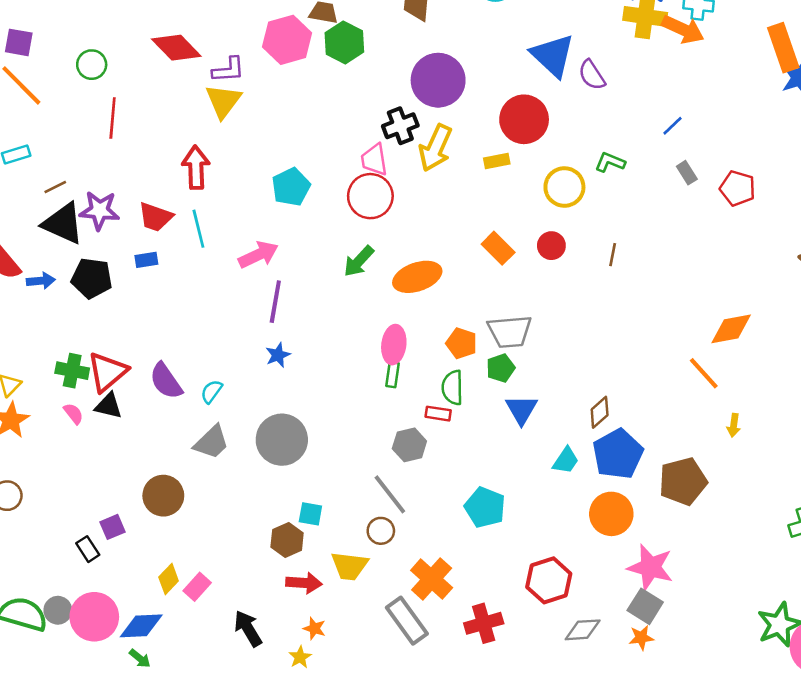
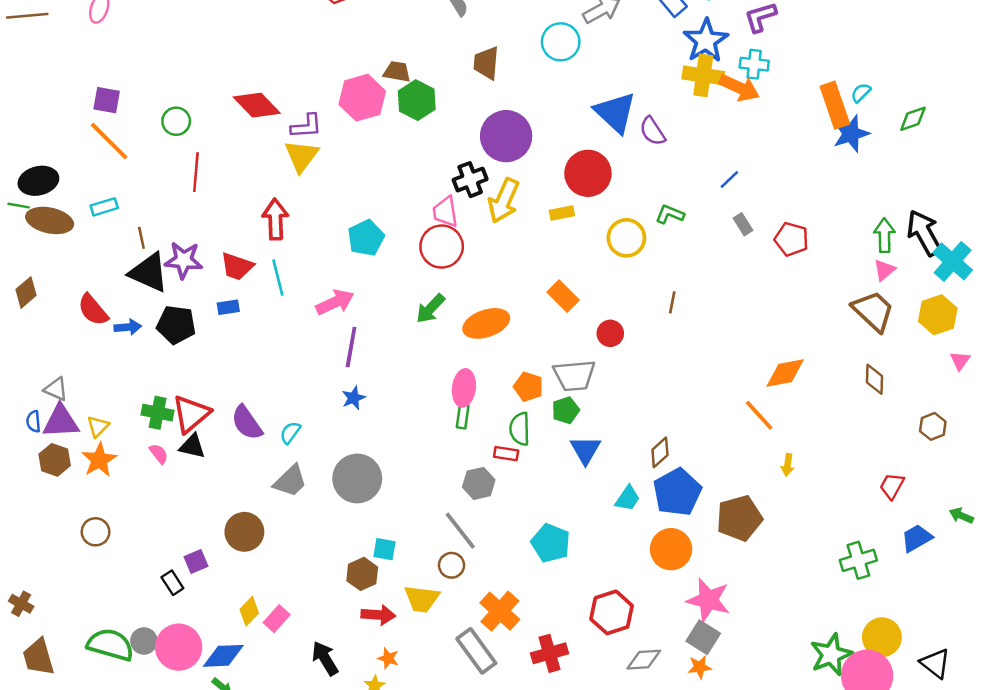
brown line: (55, 187) -> (141, 238), turned -75
red circle: (551, 246) -> (610, 333), moved

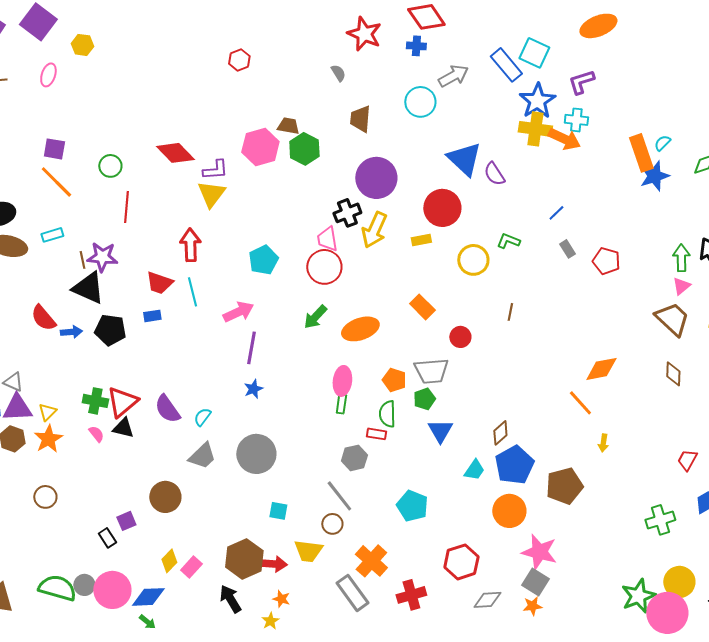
purple star: (184, 260) -> (102, 257), moved
brown hexagon: (362, 574) -> (244, 559), moved, size x1.5

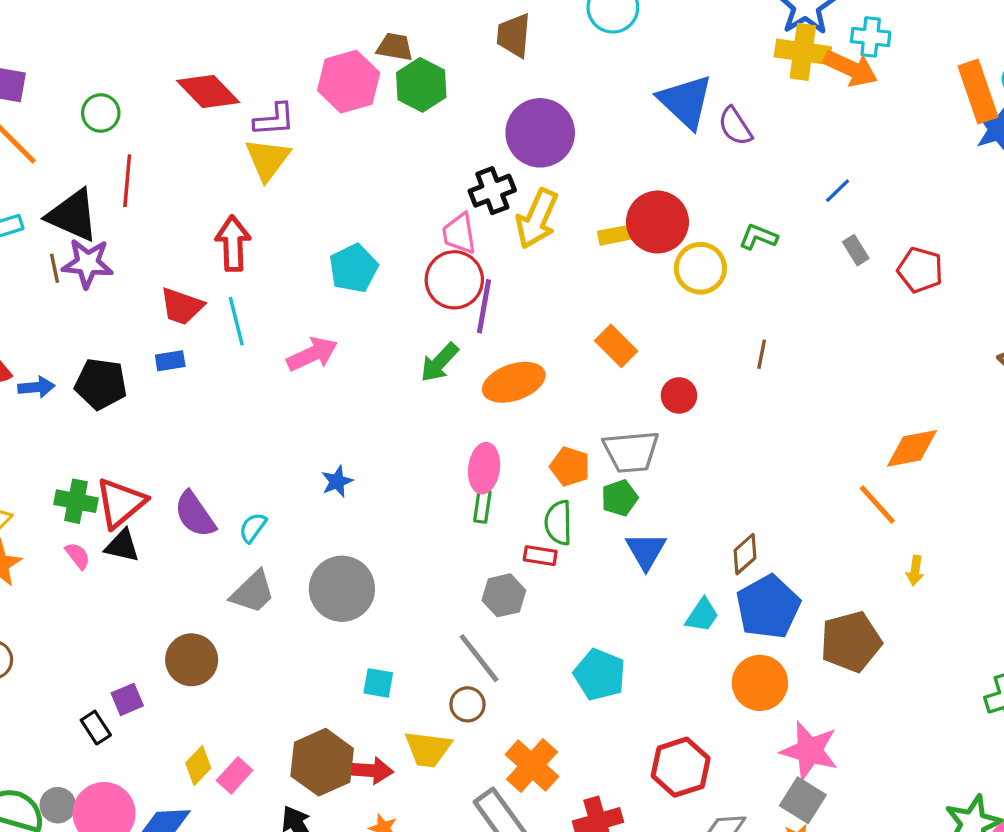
red circle: (442, 208) -> (657, 222), moved
black triangle: (88, 288) -> (73, 215), moved
purple line: (251, 348) -> (484, 306), moved

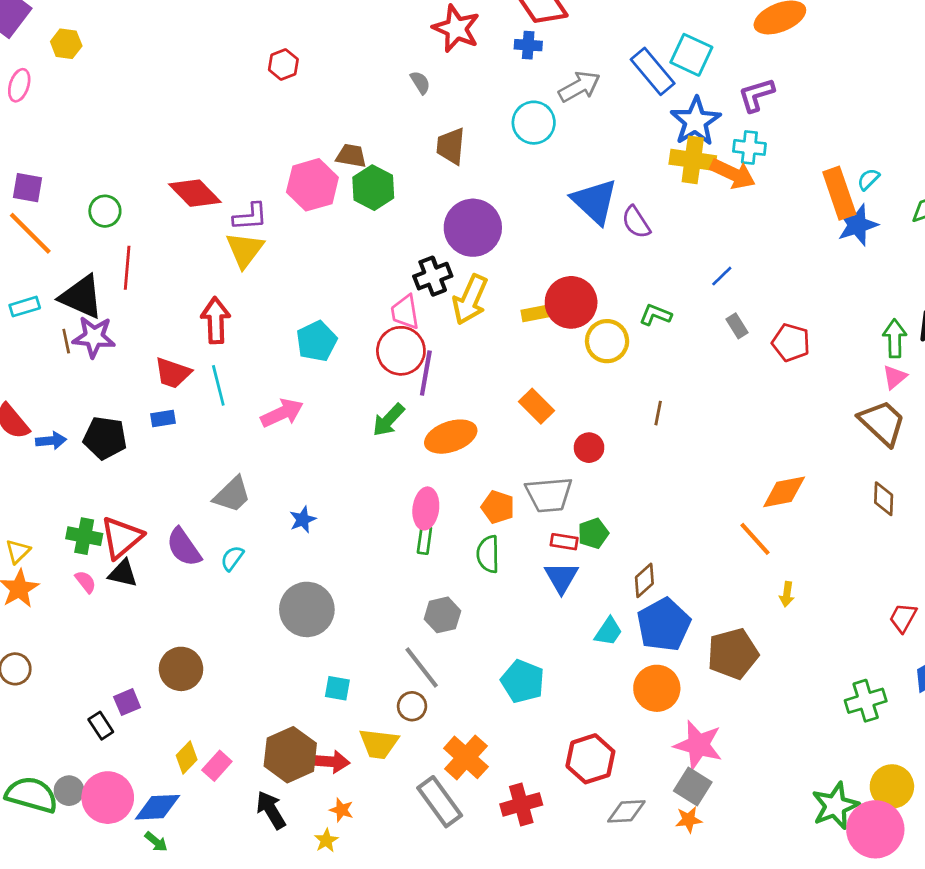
green pentagon: (619, 498) -> (593, 533), moved
red rectangle: (540, 556) -> (564, 542), moved
gray trapezoid: (253, 592) -> (232, 495), moved

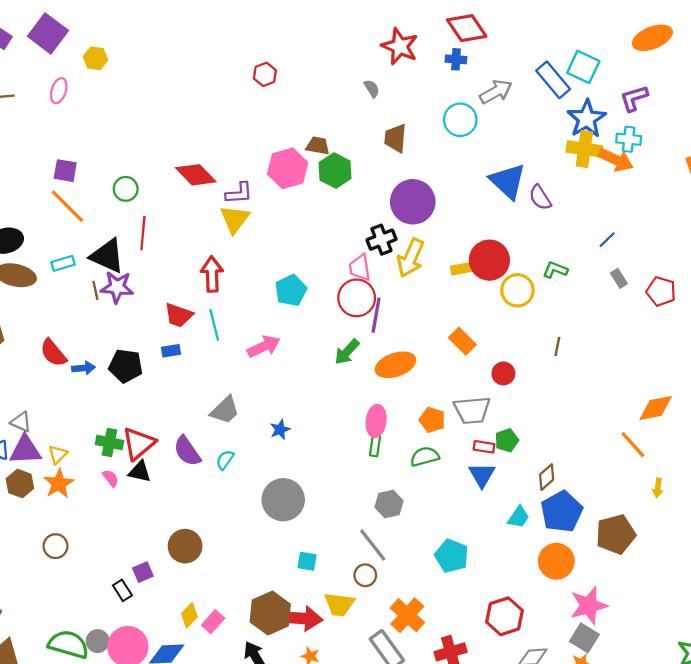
green semicircle: (488, 554) -> (425, 457), turned 76
pink star: (698, 745) -> (589, 605), turned -30
red arrow: (330, 762) -> (302, 618), size x1.4

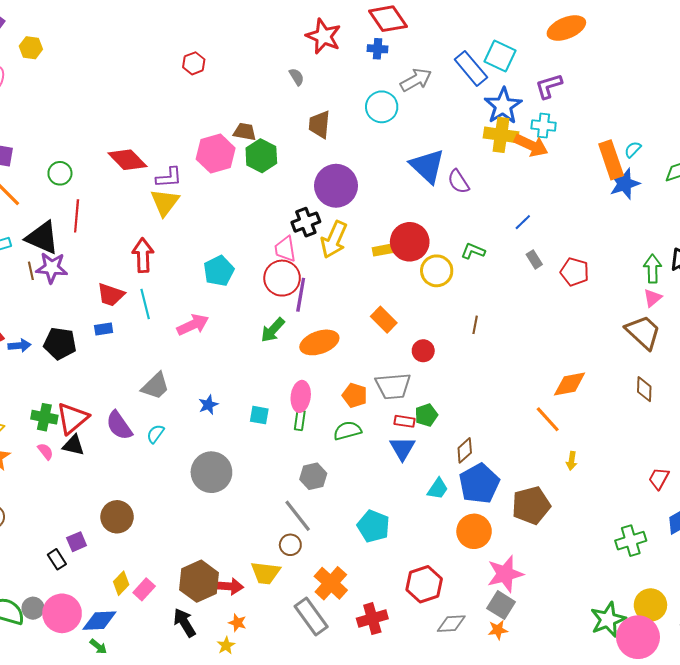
cyan square: (307, 561) -> (259, 415), moved
red arrow: (302, 618) -> (229, 586), size x0.7

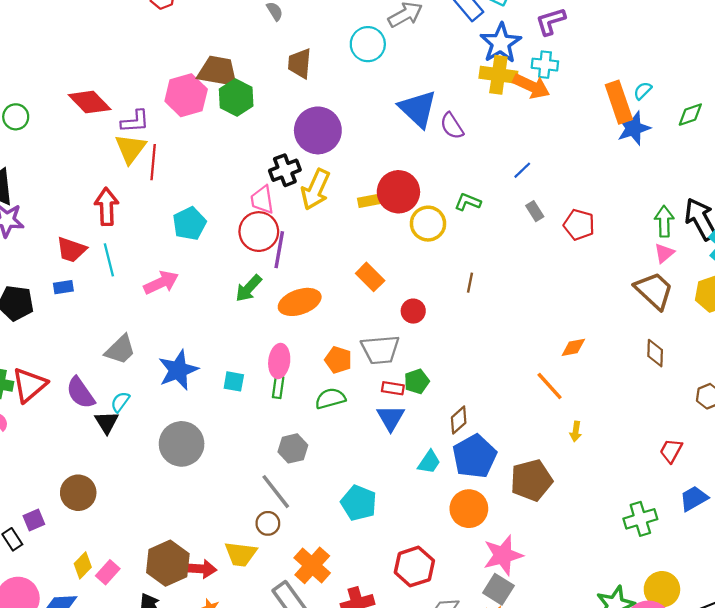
brown trapezoid: (245, 132) -> (218, 71), size x1.6
red line: (77, 216) -> (153, 162), moved
orange diamond: (570, 384) -> (573, 347), size x0.7
blue star: (208, 405) -> (178, 370), size x1.8
black triangle: (73, 445) -> (107, 422), moved, turned 45

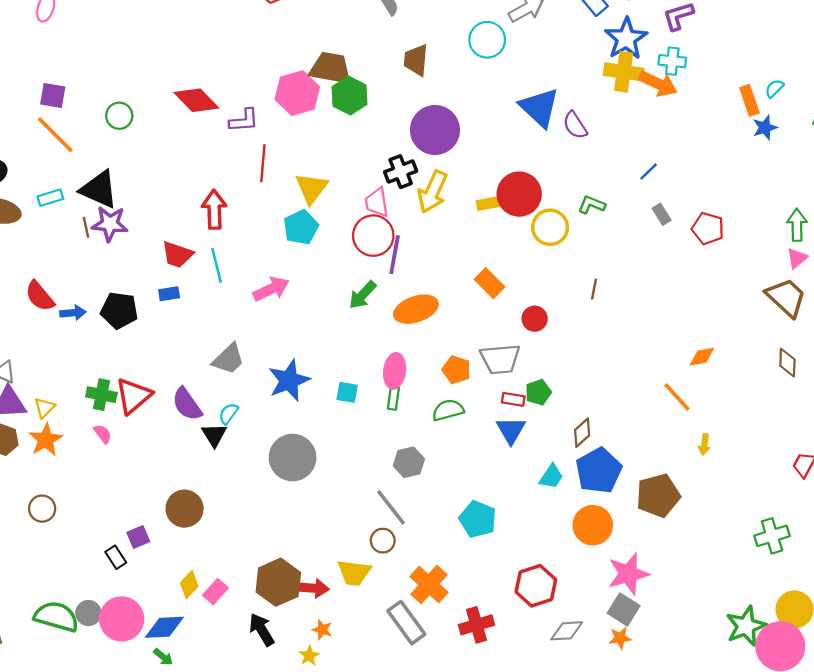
orange rectangle: (619, 102) -> (749, 100), size x0.7
blue star: (634, 128) -> (765, 128), size x0.7
yellow triangle: (130, 149) -> (312, 188), moved

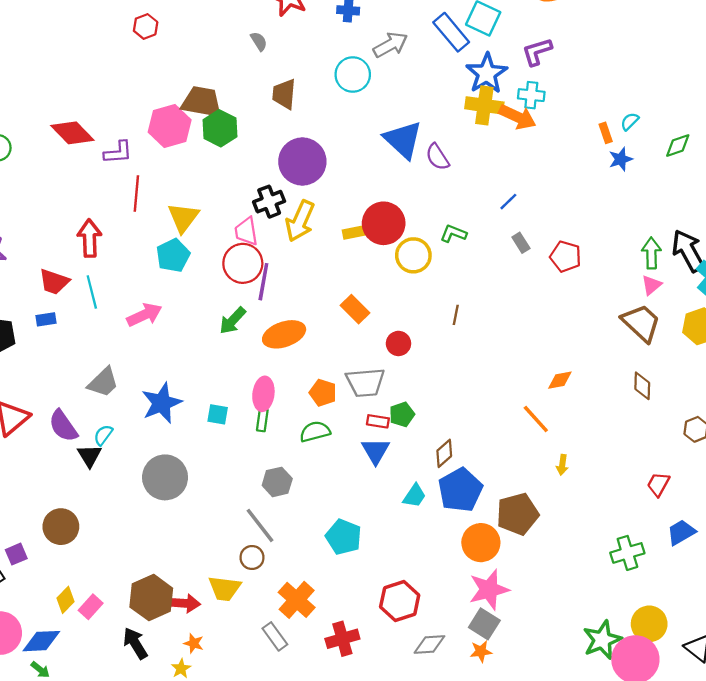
orange rectangle: (749, 100) -> (606, 133), size x0.7
orange circle: (593, 525) -> (481, 543), moved
gray rectangle: (406, 623) -> (275, 636), size x0.7

